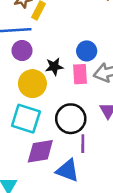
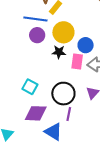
yellow circle: (32, 84) -> (63, 32), moved
cyan square: (26, 119) -> (30, 87), size x0.7

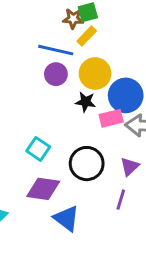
blue circle: (86, 45) -> (126, 95), size x1.5
pink rectangle: (77, 62) -> (111, 118), turned 63
purple line: (69, 114) -> (121, 200), moved

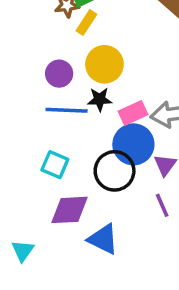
blue line: (56, 50) -> (67, 110), moved
blue circle: (126, 95) -> (133, 144), moved
purple line: (121, 200) -> (162, 205), turned -30

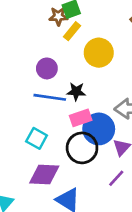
yellow circle: (104, 64) -> (99, 53), moved
pink rectangle: (133, 113) -> (81, 118), moved
purple line: (162, 205) -> (116, 178), turned 60

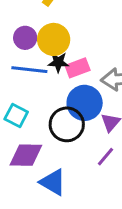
yellow circle: (99, 53) -> (54, 39), moved
pink rectangle: (81, 118) -> (78, 68), moved

